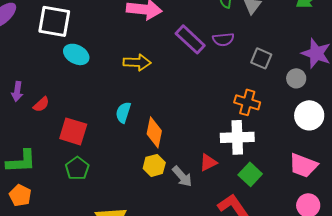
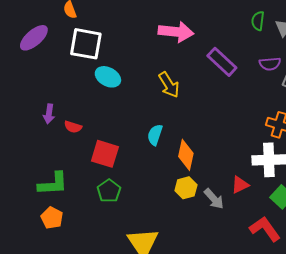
purple semicircle: (223, 39) -> (270, 64), moved
yellow arrow: (137, 62) -> (169, 85), turned 56
red semicircle: (41, 104) -> (73, 127), turned 60

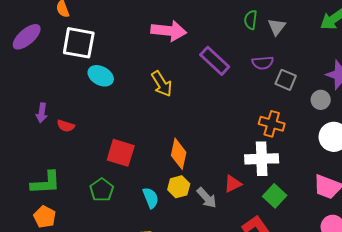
cyan semicircle: (155, 135) -> (151, 198), moved, turned 140
red square: (105, 154) -> (121, 153), moved

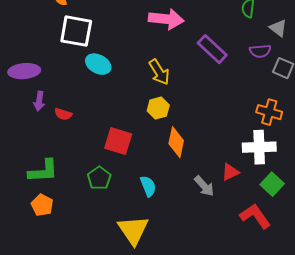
gray triangle: (277, 27) -> (278, 28), moved, turned -30
purple ellipse: (27, 37) -> (24, 71), moved, turned 36
yellow hexagon: (179, 187) -> (158, 108), moved

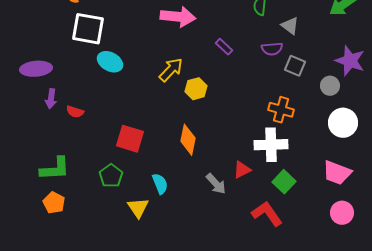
purple rectangle: (212, 49) -> (224, 47), size x0.6
yellow arrow: (159, 72) -> (171, 70), turned -104
yellow hexagon: (158, 108) -> (196, 89), moved
yellow triangle: (133, 230) -> (138, 208), moved, size x0.7

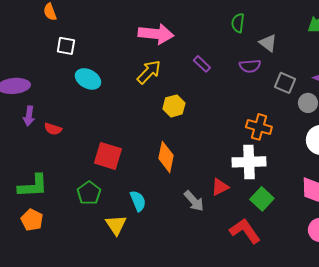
white square: (88, 29) -> (66, 46), size x0.6
gray square: (295, 66) -> (285, 83), moved
yellow arrow: (171, 70) -> (149, 72), moved

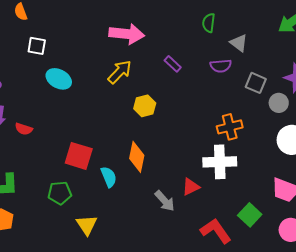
orange cross: (259, 127) -> (230, 127), turned -30
green pentagon: (89, 193) -> (60, 193), turned 30
green square: (262, 199) -> (250, 215), moved
cyan semicircle: (138, 201) -> (109, 177), moved

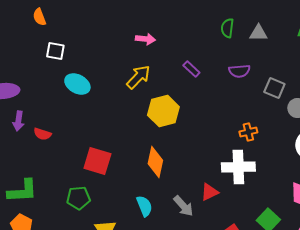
pink arrow: (127, 34) -> (145, 39), size x0.6
gray triangle: (239, 43) -> (258, 33), moved, turned -36
yellow hexagon: (145, 106) -> (163, 111), size x1.4
orange cross: (230, 127) -> (248, 132), size x0.7
cyan semicircle: (109, 177) -> (144, 206), moved

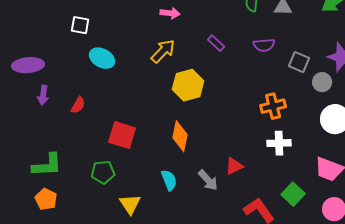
orange cross: (248, 132) -> (273, 106), size x1.4
red semicircle: (42, 134) -> (78, 105), moved, turned -78
white cross: (238, 167) -> (279, 143), moved, size x0.7

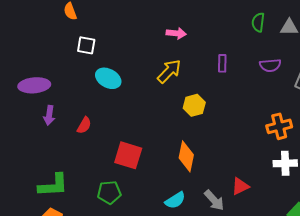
purple rectangle: (216, 43) -> (222, 63), turned 48
yellow hexagon: (188, 85) -> (194, 105), size x0.7
cyan semicircle: (169, 180) -> (175, 200), turned 80

